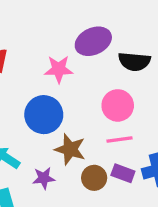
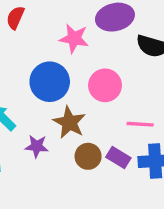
pink circle: (118, 105) -> (105, 85), moved
pink line: (120, 139) -> (140, 124), moved

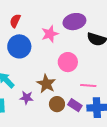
pink star: (74, 38) -> (50, 34), turned -30
blue circle: (50, 82) -> (19, 46), moved

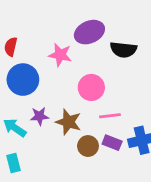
pink star: (50, 34) -> (60, 55), turned -30
pink line: (88, 86) -> (110, 116), moved
purple star: (27, 98) -> (39, 116), moved

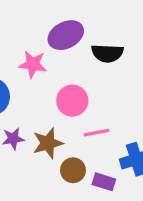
brown star: (68, 122) -> (48, 143), turned -30
purple rectangle: (112, 143) -> (104, 182), moved

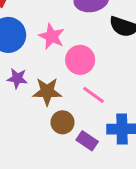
pink star: (33, 64) -> (52, 36), moved
pink line: (97, 133) -> (93, 95), turned 30

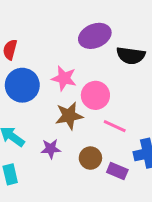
purple star: (17, 78) -> (51, 149), moved
brown star: (47, 92) -> (69, 116), moved

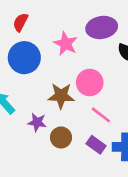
pink star: (64, 78) -> (66, 44), moved
brown circle: (90, 158) -> (61, 137), moved
purple rectangle: (117, 171) -> (96, 145), moved

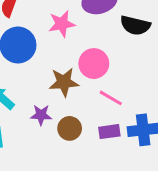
pink star: (66, 44) -> (62, 24), turned -30
purple rectangle: (96, 145) -> (109, 132), turned -36

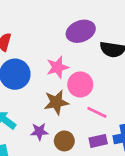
pink star: (62, 24) -> (57, 67), moved

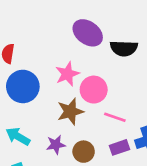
purple ellipse: (81, 31) -> (88, 33), turned 64

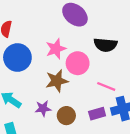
black semicircle: (124, 48) -> (105, 45), moved
pink line: (115, 117) -> (106, 86), moved

